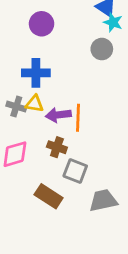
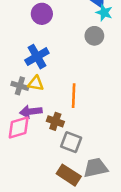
blue cross: (36, 73) -> (37, 57), turned -30
purple arrow: (58, 115) -> (31, 112), moved
brown rectangle: (49, 196) -> (69, 175), moved

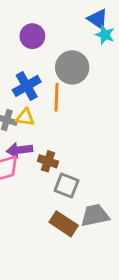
gray circle: (94, 36) -> (72, 67), moved, size x1.5
orange line: (74, 96) -> (57, 97), moved

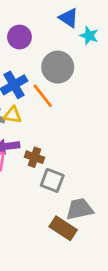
blue triangle: (98, 19) -> (69, 18), moved
orange line: (57, 97) -> (43, 96), turned -40
brown rectangle: (64, 224) -> (63, 228), moved

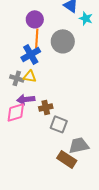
orange line: (43, 96) -> (37, 38), moved, turned 42
brown cross: (34, 157) -> (46, 107), turned -32

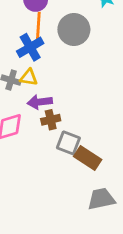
purple arrow: (26, 99) -> (40, 102), moved
gray trapezoid: (79, 145) -> (101, 199), moved
brown rectangle: (67, 159) -> (88, 158), moved

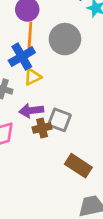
yellow triangle: (29, 77) -> (33, 77), moved, turned -36
gray square: (68, 143) -> (60, 120), moved

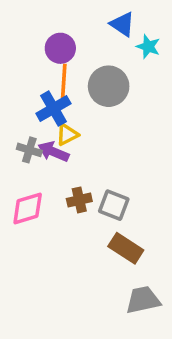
purple arrow: (31, 110) -> (53, 152), moved, turned 30
gray square: (60, 120) -> (114, 205), moved

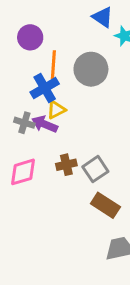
purple circle: (60, 48) -> (30, 37), moved
gray square: (114, 205) -> (95, 169), turned 35

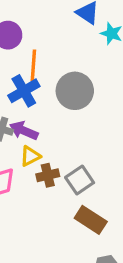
gray circle: (91, 69) -> (75, 91), moved
yellow triangle: (56, 110) -> (30, 156), moved

